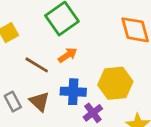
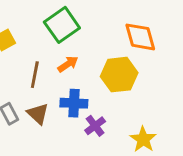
brown line: (37, 65) -> (35, 75), turned 70
yellow hexagon: (115, 83) -> (119, 75), moved

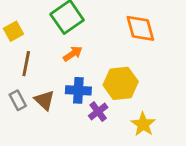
brown line: (35, 75) -> (26, 64), moved
yellow hexagon: (119, 75) -> (121, 83), moved

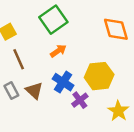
brown line: (26, 64) -> (19, 59), turned -35
blue cross: (78, 90) -> (63, 82), turned 30

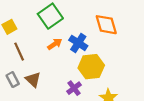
blue cross: (63, 82) -> (78, 43), moved

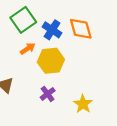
blue cross: (78, 43) -> (52, 30), moved
yellow hexagon: (91, 67) -> (51, 61), moved

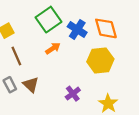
yellow hexagon: (51, 61) -> (100, 60), moved

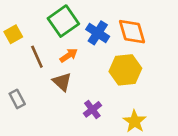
brown line: (16, 56) -> (37, 57), moved
brown triangle: (31, 85) -> (62, 82), moved

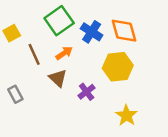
purple cross: (92, 109) -> (87, 92), moved

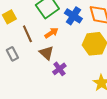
purple cross: (87, 92) -> (59, 69), moved
gray rectangle: (15, 94) -> (12, 54), moved

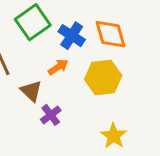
orange arrow: (51, 33) -> (58, 67), moved

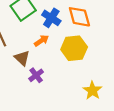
yellow star: (114, 136) -> (92, 90), moved

